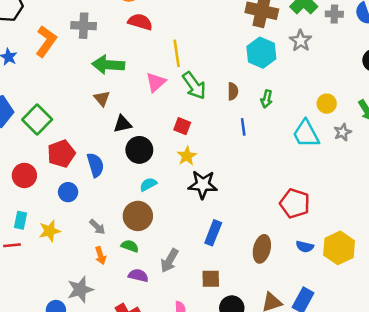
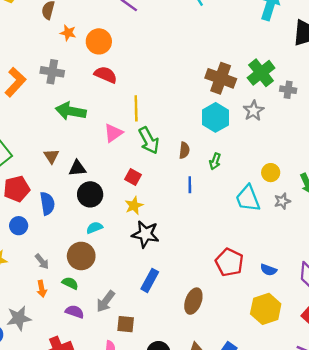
brown triangle: (102, 98) -> (51, 156), moved
blue semicircle: (305, 247) -> (268, 270), moved
brown square: (211, 279) -> (126, 324), moved

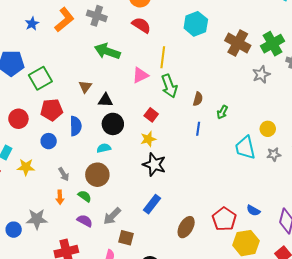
cyan hexagon: (215, 117) -> (196, 24), moved
cyan semicircle: (95, 228) -> (104, 148), moved
red pentagon: (229, 262) -> (224, 219), moved

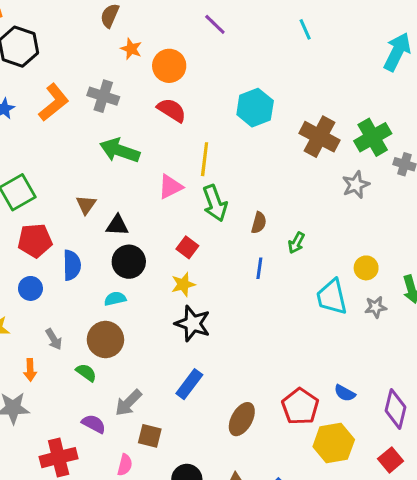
orange arrow: (60, 197) -> (30, 370), moved
purple semicircle: (85, 221) -> (94, 424), moved

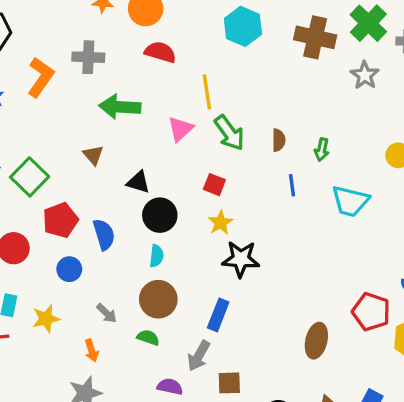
brown triangle: (86, 205) -> (93, 155), moved
black triangle: (117, 225) -> (138, 182), turned 30
cyan trapezoid: (332, 297) -> (350, 201), moved, turned -48
cyan semicircle: (115, 299) -> (156, 256), turned 125
blue rectangle: (189, 384) -> (218, 315), moved

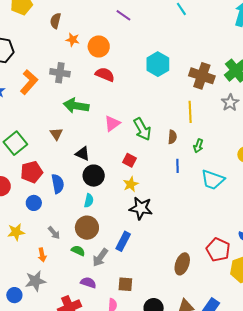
yellow line: (207, 92) -> (190, 112), moved
gray arrow: (199, 356) -> (100, 257), moved

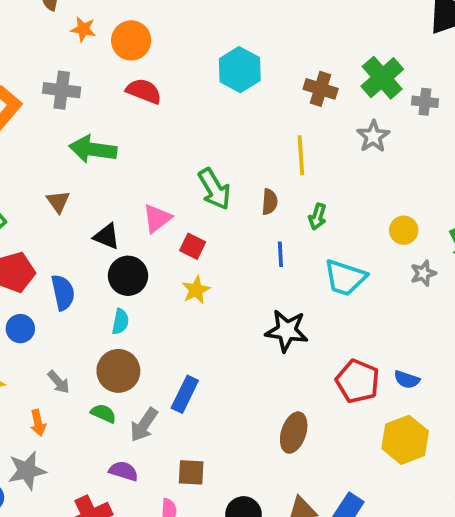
brown cross: (202, 76) -> (321, 89), size x0.7
pink triangle: (112, 123) -> (157, 218), moved
black star: (141, 208) -> (287, 331), moved
red pentagon: (218, 250) -> (358, 381), moved

